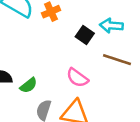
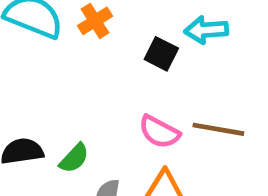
brown line: (117, 60) -> (218, 129), moved

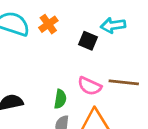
green semicircle: (74, 158) -> (60, 99), moved, turned -30

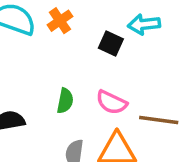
brown line: (124, 82) -> (159, 120), moved
green semicircle: (60, 99) -> (65, 101), moved

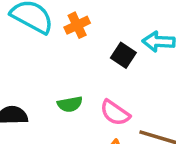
green semicircle: (65, 101) -> (70, 104), turned 60

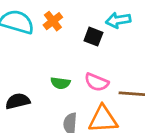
green semicircle: (70, 104) -> (60, 83), turned 30

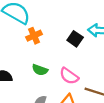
orange cross: (53, 21) -> (34, 36), moved

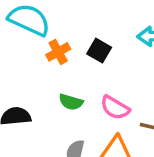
black square: (75, 39) -> (99, 51), moved

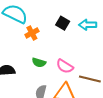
black square: (99, 51) -> (63, 23), moved

